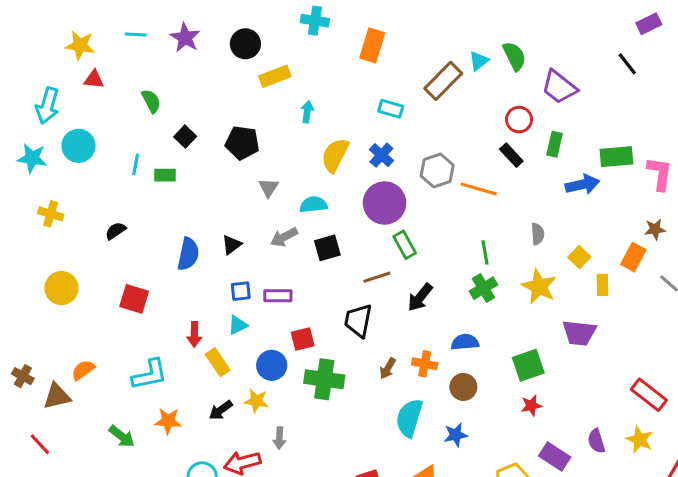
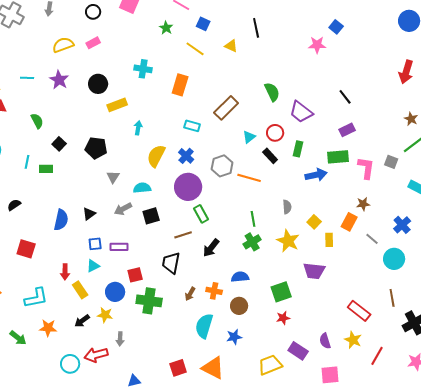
purple rectangle: (649, 24) -> (347, 130), moved
cyan triangle: (479, 61) -> (249, 137), moved

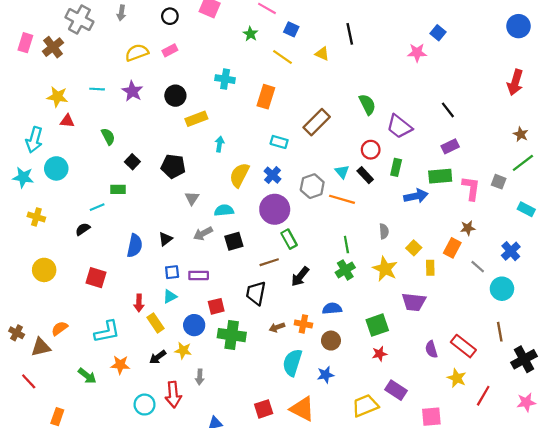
cyan triangle: (249, 137) -> (342, 172), moved, turned -32
cyan line: (27, 162) -> (97, 207), moved, turned 56
brown arrow: (190, 294) -> (277, 327), turned 40
purple semicircle: (325, 341) -> (431, 349), moved
red arrow: (96, 355) -> (173, 395), turned -80

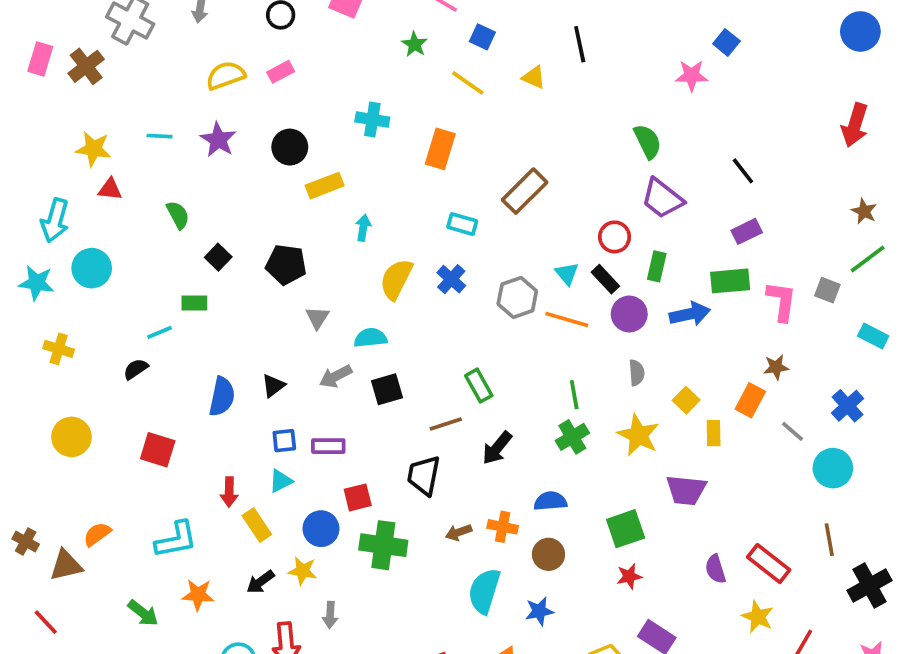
green semicircle: (367, 104) -> (648, 142), moved
purple circle: (275, 209) -> (629, 314), moved, size x0.7

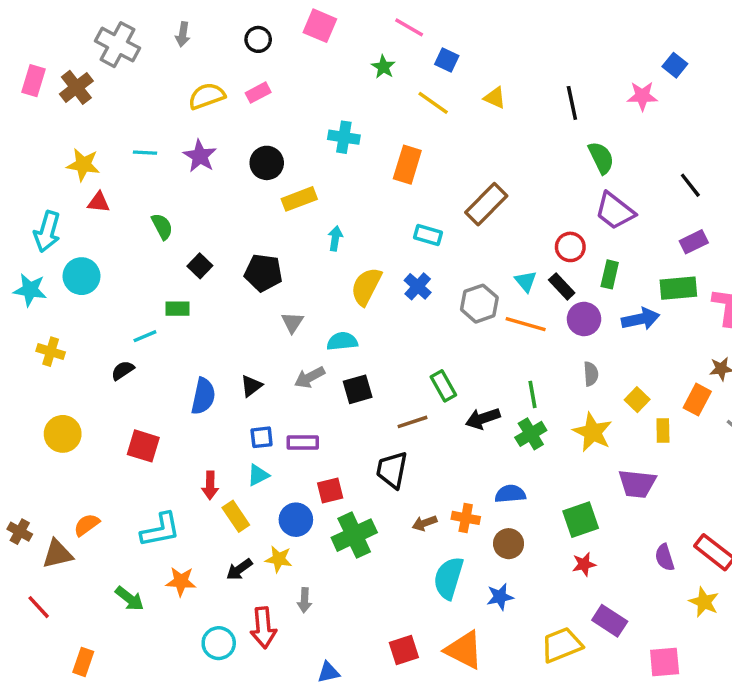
black line: (580, 44) -> (572, 103), moved
black arrow: (497, 448) -> (483, 418), moved, turned 32
green cross: (383, 545) -> (354, 535), turned -33

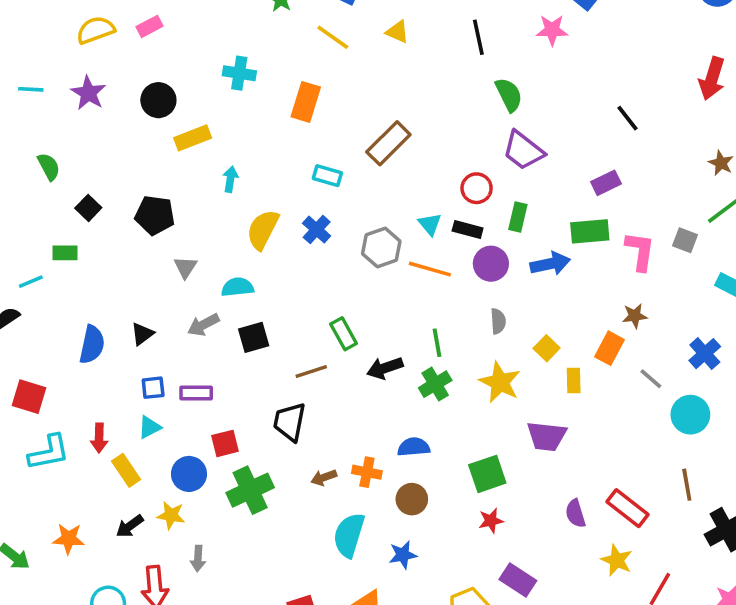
black line: (690, 185) -> (627, 118), moved
black rectangle: (562, 286) -> (468, 230), turned -32
cyan L-shape: (160, 530) -> (49, 452), moved

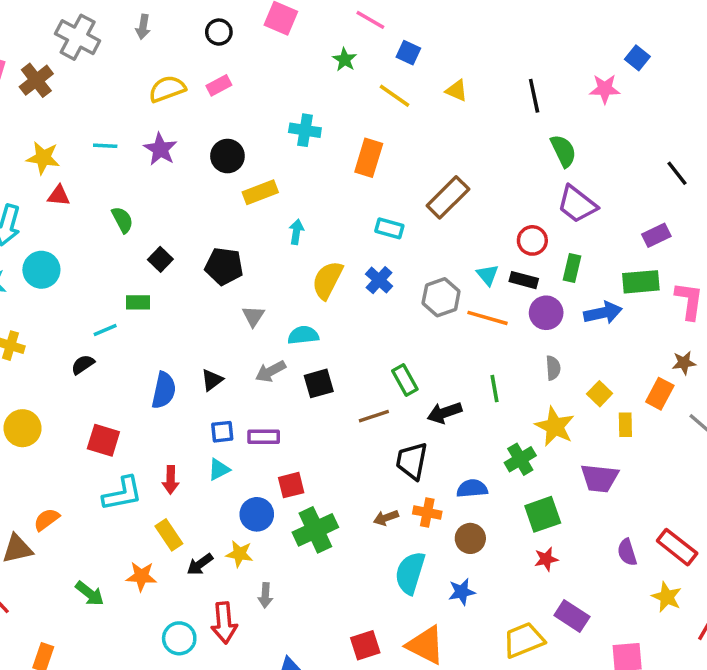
green cross: (435, 384) -> (520, 459), moved
black trapezoid: (290, 422) -> (412, 461), moved
yellow rectangle: (126, 470) -> (169, 535), moved

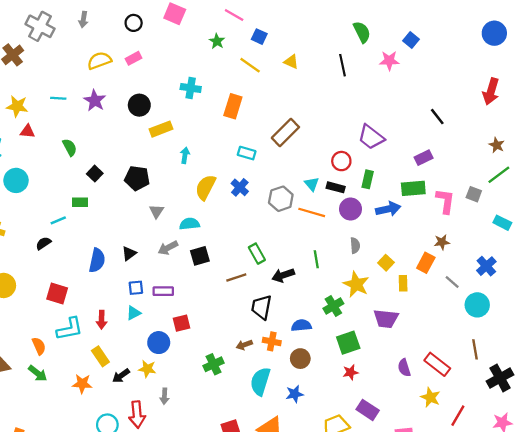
green semicircle: (563, 151) -> (362, 32), moved
orange semicircle: (47, 519) -> (39, 346), moved, turned 102
green cross: (315, 530) -> (214, 364), moved, size x0.7
green arrow: (90, 594) -> (38, 373), moved

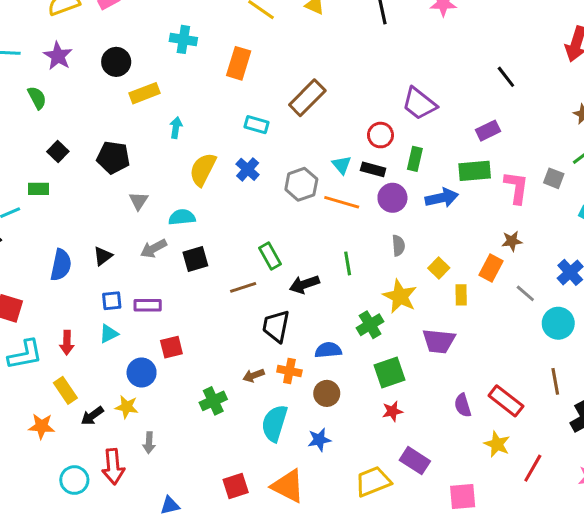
green semicircle: (70, 147) -> (37, 98), moved

